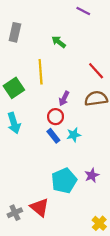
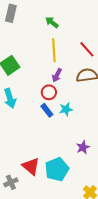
yellow line: (41, 72) -> (54, 50), moved
cyan pentagon: (64, 181) -> (57, 169), moved
red triangle: (39, 207) -> (31, 166), moved

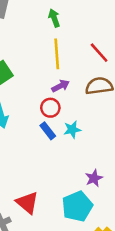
green arrow: (52, 22) -> (54, 18), turned 32
purple arrow: (57, 75) -> (61, 86), turned -144
cyan pentagon: (57, 169) -> (77, 206), moved

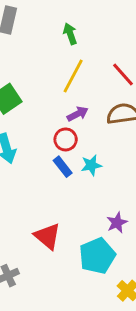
yellow line: (57, 54) -> (73, 76), turned 32
red triangle: (27, 203) -> (47, 236), moved

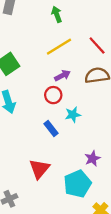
yellow line: (73, 76) -> (59, 47), turned 30
blue rectangle: (63, 167) -> (51, 128), moved
red triangle: (47, 236) -> (39, 169), turned 30

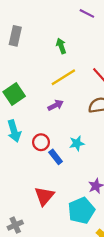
purple arrow: (62, 75) -> (56, 105), moved
red circle: (53, 95) -> (41, 142), moved

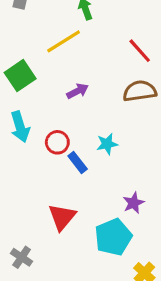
yellow line: (63, 77) -> (64, 41), moved
gray cross: (15, 225) -> (22, 257), turned -32

